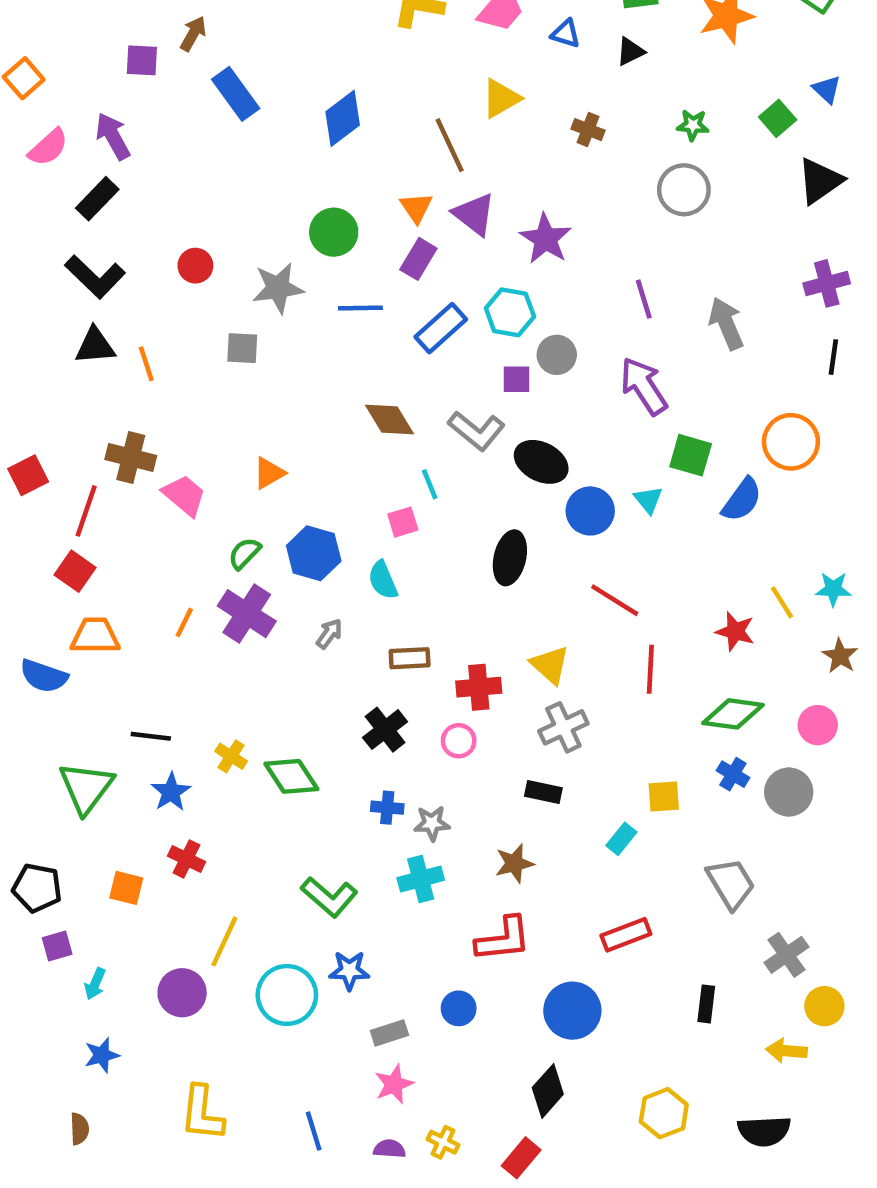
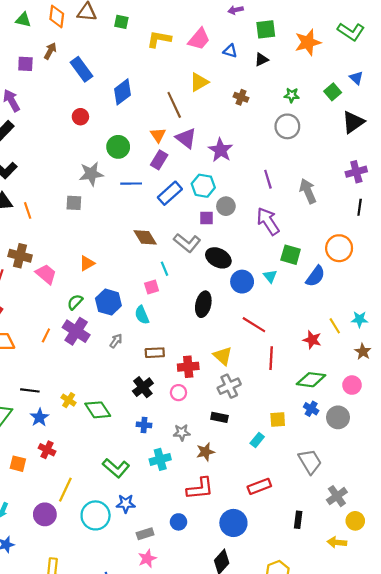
blue rectangle: (236, 94) -> (82, 69), moved
red circle: (195, 266) -> (80, 117), moved
gray star: (432, 823) -> (182, 432), moved

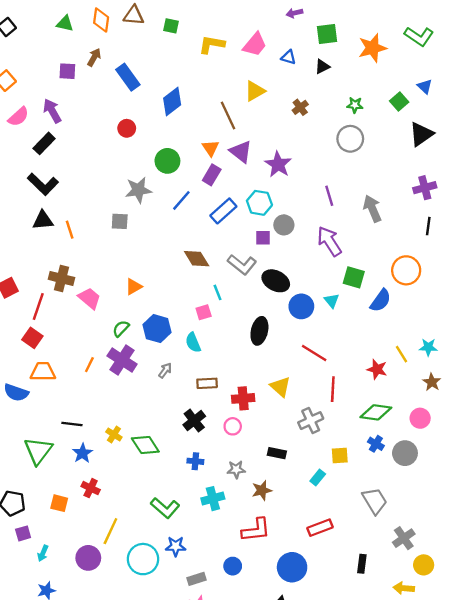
brown cross: (241, 97) -> (300, 107), turned 32
blue line: (131, 184) -> (181, 200), turned -48
gray cross: (229, 386) -> (311, 421), moved

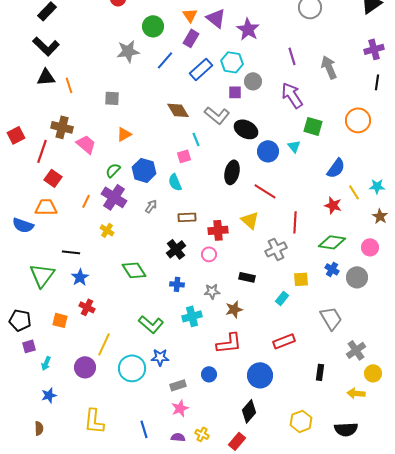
gray square: (120, 221) -> (112, 98), moved
blue semicircle: (381, 301) -> (336, 168), moved
red square: (32, 338) -> (53, 178), moved
red line: (314, 353) -> (265, 191), moved
yellow cross: (114, 434) -> (107, 230), moved

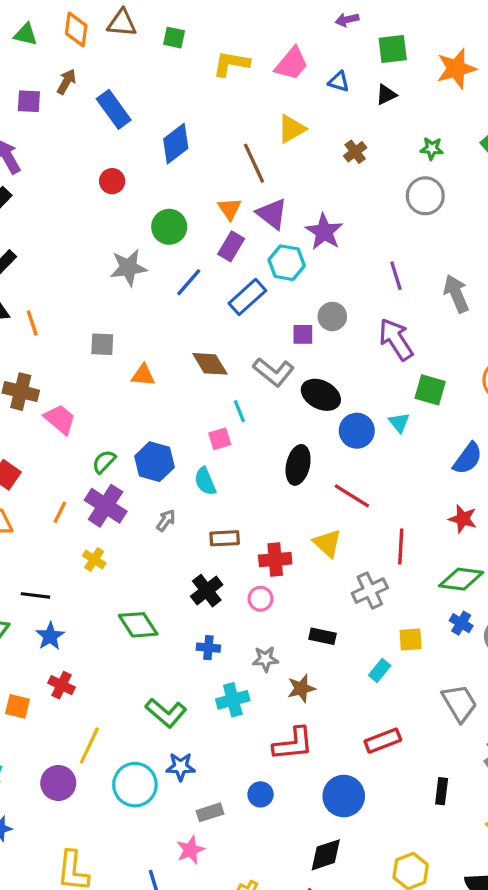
cyan hexagon: (232, 62) -> (287, 263), moved
orange triangle: (124, 134) -> (143, 375), moved, turned 35
pink star: (180, 408) -> (190, 850), moved
black diamond: (249, 411) -> (326, 855), turned 30

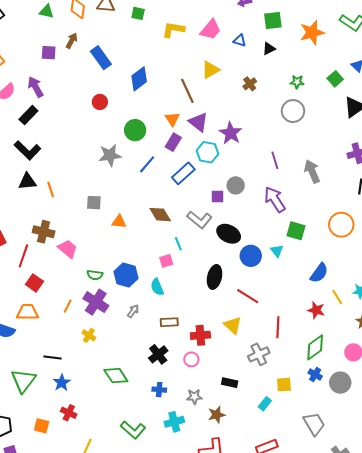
green semicircle: (104, 462) -> (95, 275), turned -126
green diamond: (461, 579) -> (315, 347), turned -44

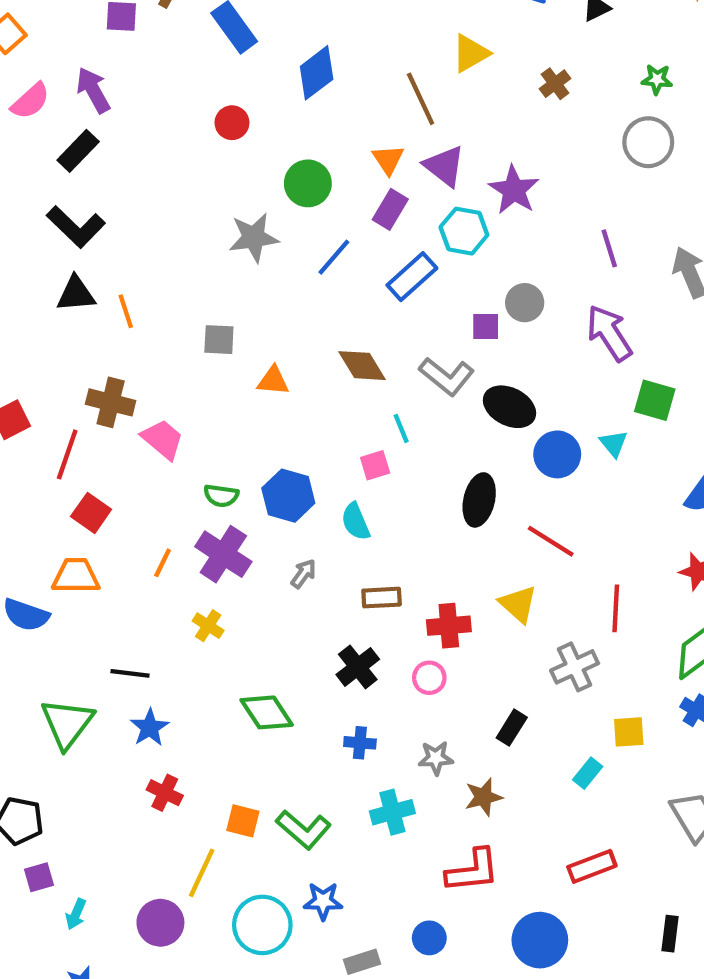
black rectangle: (230, 383) -> (512, 728), turned -70
orange square: (42, 426) -> (243, 821), moved

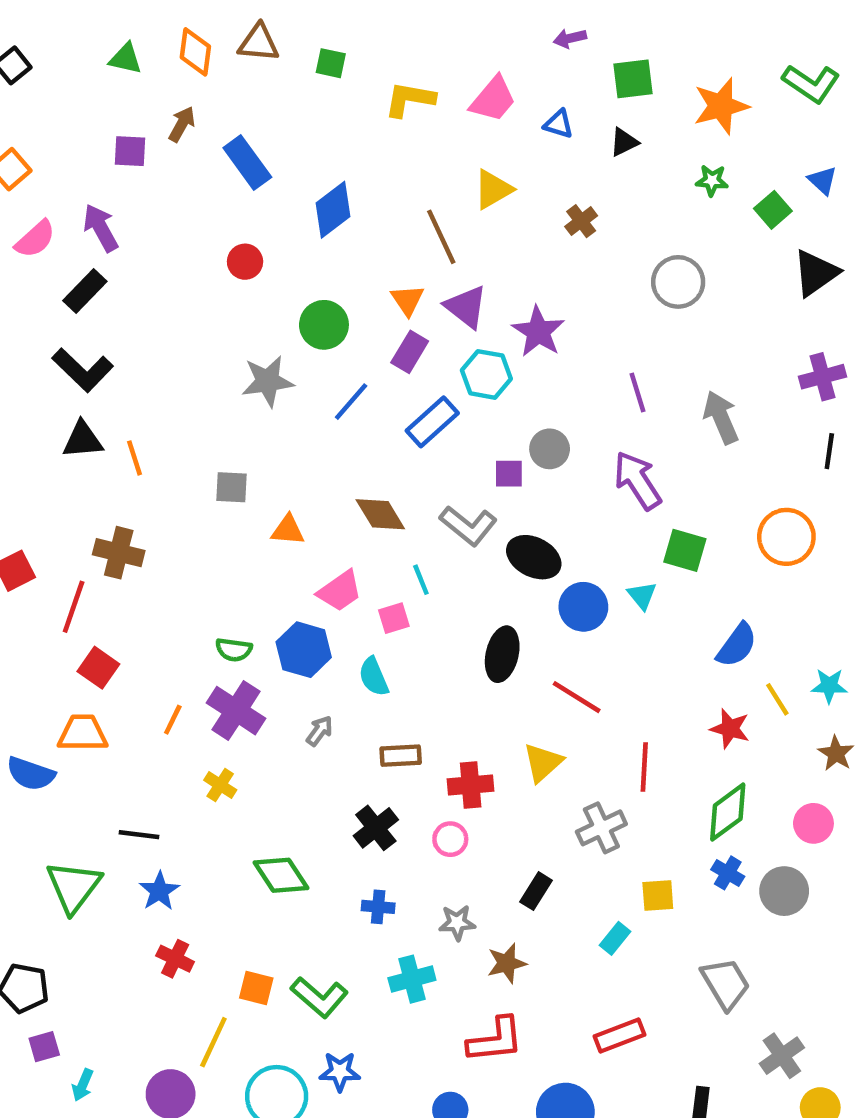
green star: (657, 79) -> (712, 180), moved
pink trapezoid: (163, 439) -> (340, 591), moved, turned 105
yellow triangle: (518, 604) -> (543, 762), turned 36

